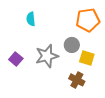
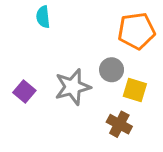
cyan semicircle: (31, 19) -> (43, 17), moved

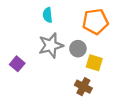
cyan semicircle: (43, 17) -> (48, 15), moved
gray star: (73, 87) -> (51, 45), moved

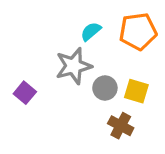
cyan semicircle: (48, 15) -> (91, 31), moved, turned 56
gray circle: (78, 49) -> (105, 88), moved

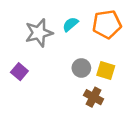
gray star: (74, 66) -> (39, 33), moved

